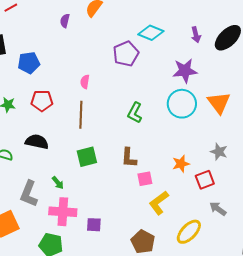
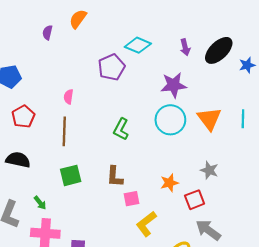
red pentagon: (42, 101) -> (23, 117), turned -30
gray arrow: (218, 209) -> (208, 230), size x1.4

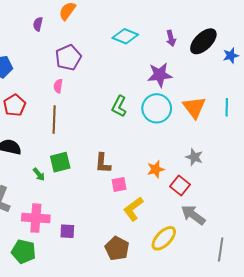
purple pentagon: (112, 67) -> (68, 58), moved
green L-shape: (121, 129) -> (119, 106), moved
red square: (195, 200) -> (180, 186), turned -30
green arrow: (40, 203) -> (39, 174), moved

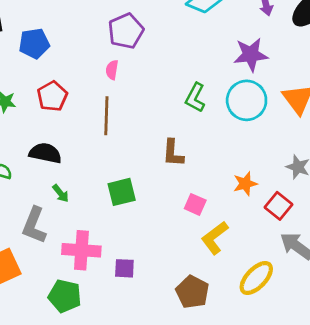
green square: (60, 162) -> (122, 192), moved
brown L-shape: (103, 163) -> (173, 153), moved
green arrow: (39, 174) -> (61, 193), moved
pink square: (119, 185) -> (195, 204), turned 35

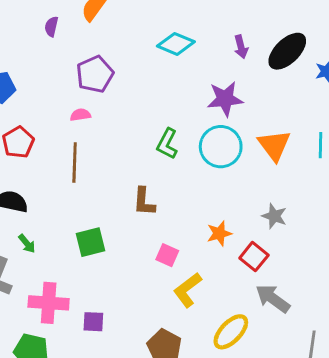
pink semicircle: (112, 70) -> (80, 115), turned 72

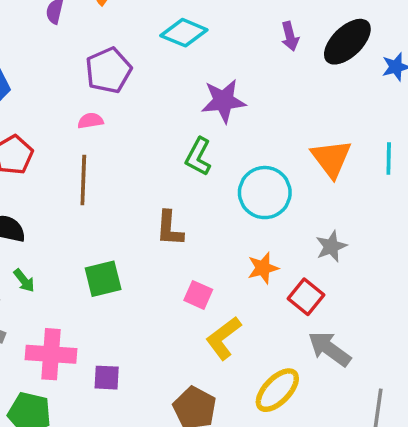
cyan diamond: (176, 44) -> (184, 33), moved
purple star: (225, 99) -> (223, 101), moved
cyan circle: (221, 147) -> (265, 193), moved
gray star: (274, 216) -> (331, 246), turned 30

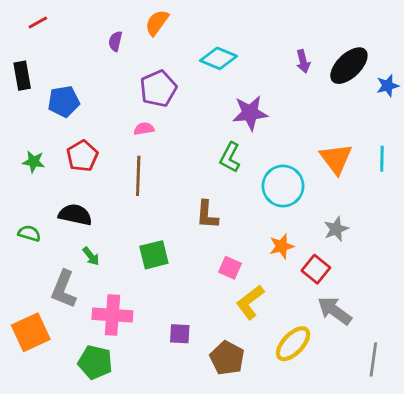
purple square: (107, 378) -> (180, 334), moved

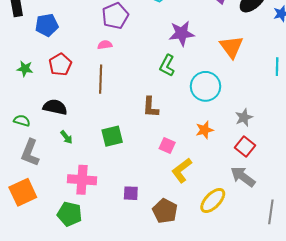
orange triangle: (336, 159) -> (231, 47), moved
red square: (316, 269) -> (245, 147), moved
gray L-shape: (64, 289) -> (30, 153), moved

